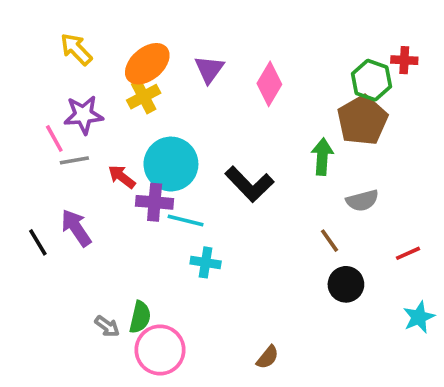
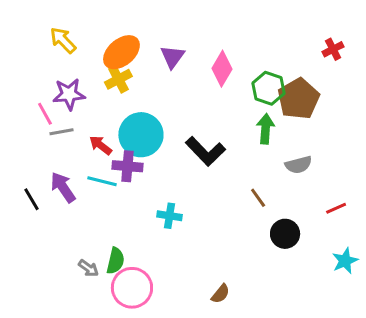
red cross: (404, 60) -> (333, 49), turned -30
green hexagon: (371, 80) -> (269, 88), moved
cyan line: (186, 221) -> (102, 181), moved
brown line: (330, 241) -> (258, 198), moved

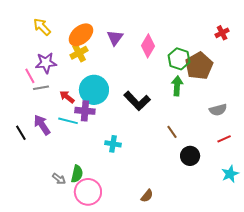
gray semicircle: (299, 165) -> (218, 110), moved

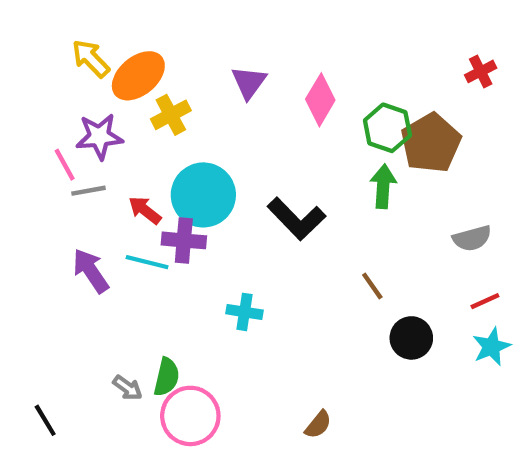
orange ellipse: (81, 35) -> (138, 76), moved
black line: (21, 133) -> (45, 420), moved
cyan star: (230, 174) -> (491, 347), moved

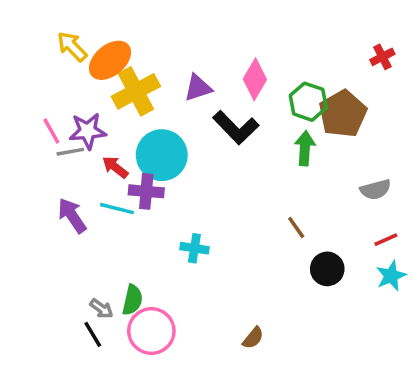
purple triangle: (249, 82) -> (198, 88), moved, turned 36
yellow cross: (171, 115) -> (136, 91), size x1.5
purple star: (99, 136) -> (88, 131), moved
black L-shape: (296, 219) -> (236, 128), moved
black line: (45, 420) -> (93, 334), moved

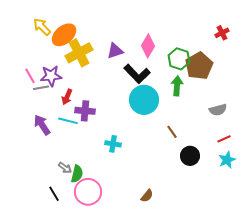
cyan circle: (162, 155) -> (144, 100), moved
red arrow: (115, 167) -> (67, 97), turned -105
gray arrow: (101, 309) -> (65, 168), moved

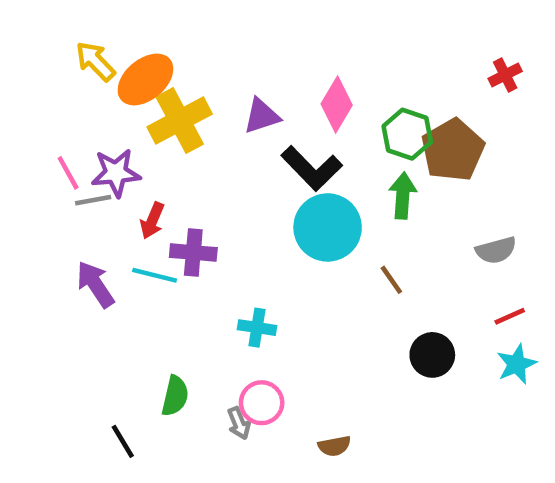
brown line: (172, 132) -> (391, 280), moved
gray arrow: (65, 168) -> (239, 423), moved, turned 32
pink circle: (88, 192) -> (262, 403), moved, size x0.7
brown semicircle: (147, 196) -> (334, 446), turned 40

